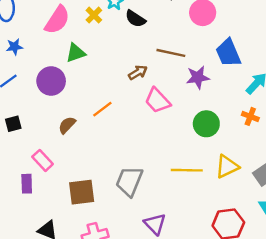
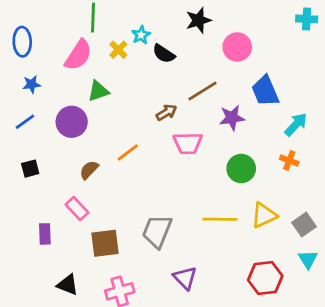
brown line: (171, 53) -> (202, 91), turned -44
pink trapezoid: (157, 101) -> (188, 143), turned -48
pink rectangle: (43, 160) -> (77, 209), moved

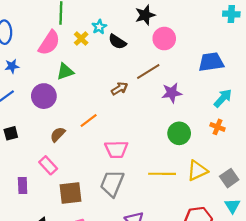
pink circle: (237, 47) -> (164, 39), moved
blue trapezoid: (265, 91) -> (211, 62), moved, turned 105
pink trapezoid: (188, 143) -> (116, 149), moved

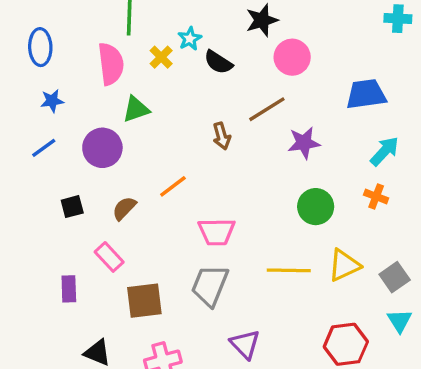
pink semicircle: (49, 43) -> (111, 64), turned -40
brown arrow: (119, 89) -> (222, 136), turned 105
black square: (11, 133) -> (72, 207), moved

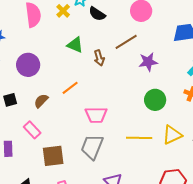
green triangle: (136, 109) -> (75, 45), moved, turned 42

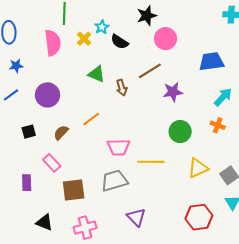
yellow line: (139, 138) -> (151, 162), moved
gray trapezoid: (92, 147) -> (114, 181), turned 52

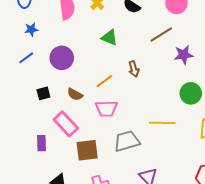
brown arrow: (122, 88) -> (134, 69), moved
brown semicircle: (61, 133) -> (75, 94), turned -105
pink trapezoid: (118, 147) -> (106, 109), moved
pink rectangle: (52, 163) -> (66, 124), size x1.4

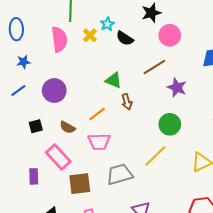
green triangle: (109, 38) -> (114, 80), moved
purple star: (184, 55) -> (177, 87), turned 30
green circle: (191, 93) -> (170, 124), moved
yellow line: (162, 123) -> (155, 156), turned -45

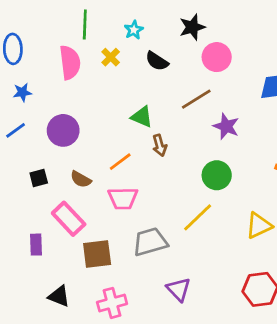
cyan star: (107, 24) -> (134, 30), moved

